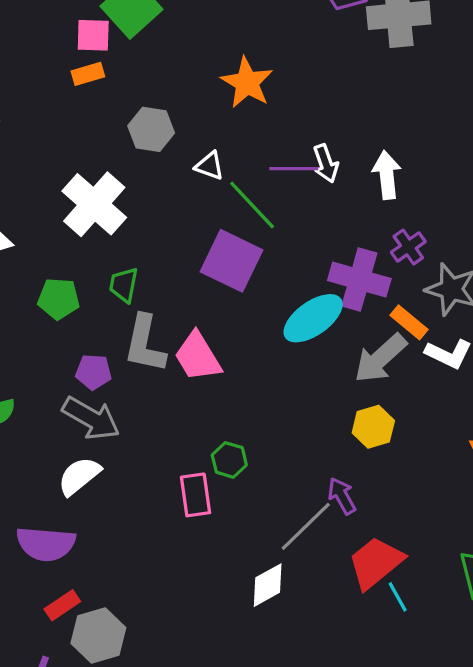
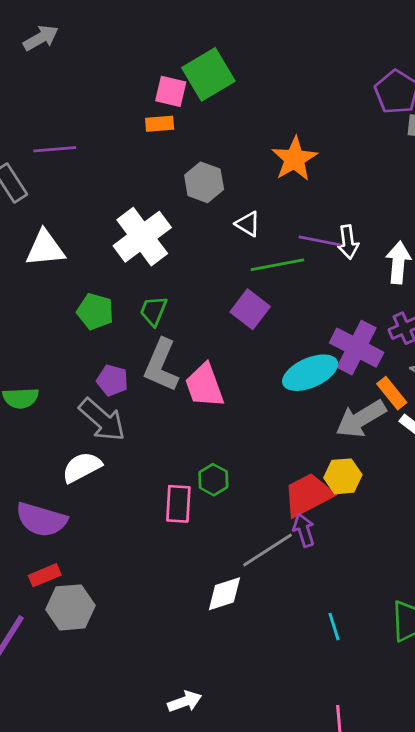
green line: (252, 205) -> (277, 265), turned -69
purple square: (232, 261) -> (250, 309), size x0.7
red trapezoid: (376, 563) -> (308, 495), moved

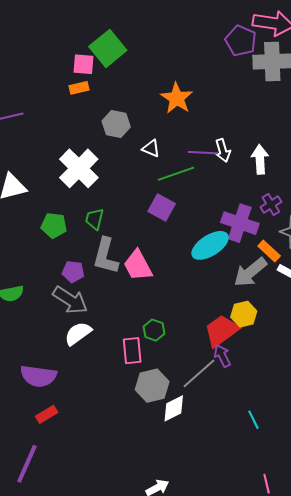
white semicircle: (82, 467) -> (78, 333), moved
gray hexagon: (70, 607) -> (152, 386), moved

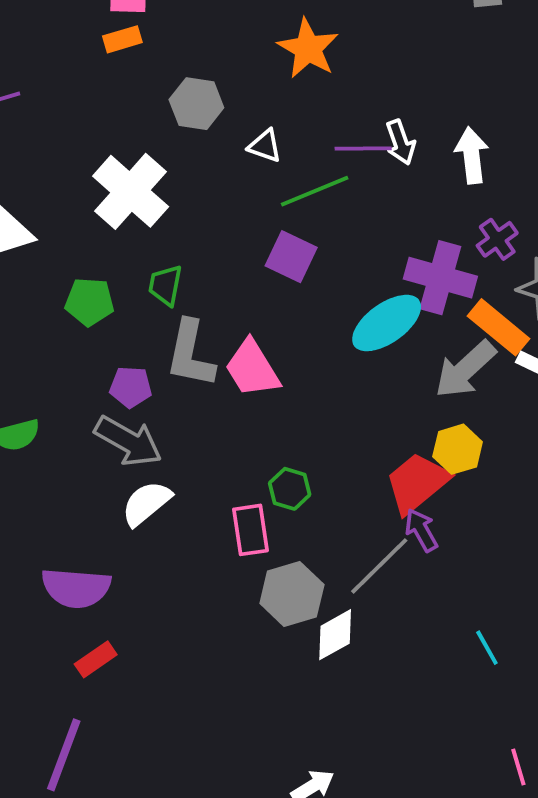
orange rectangle: (269, 251) -> (499, 327), size x1.4

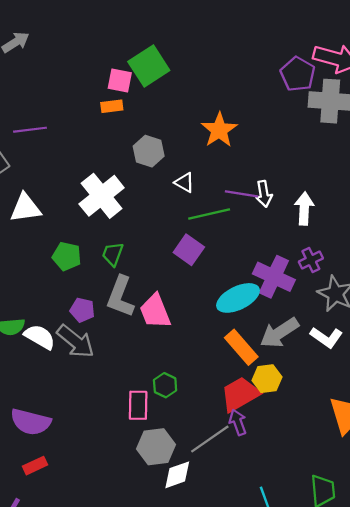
orange rectangle: (499, 327) -> (241, 347), moved
white semicircle: (146, 503) -> (40, 337), moved, turned 60

